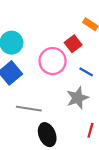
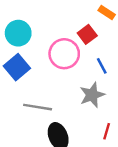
blue line: (86, 72) -> (102, 66), turned 32

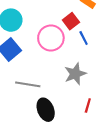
blue line: (102, 66) -> (84, 38), moved

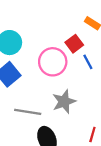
gray star: (75, 74) -> (64, 102), moved

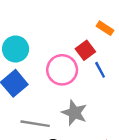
gray star: (64, 102) -> (74, 113), turned -30

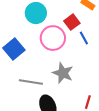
cyan circle: (16, 49) -> (36, 13), moved

